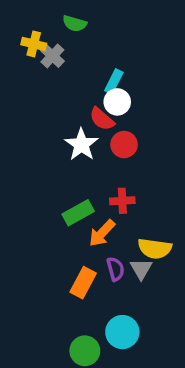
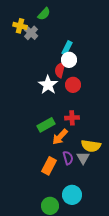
green semicircle: (75, 24) -> (44, 14), turned -64
red semicircle: (102, 119) -> (60, 70), turned 63

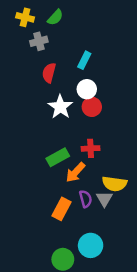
yellow cross: (20, 26) -> (25, 17), moved
gray cross: (31, 33) -> (39, 41), turned 32
white circle: (69, 60) -> (87, 89), moved
red semicircle: (60, 70) -> (49, 73), moved

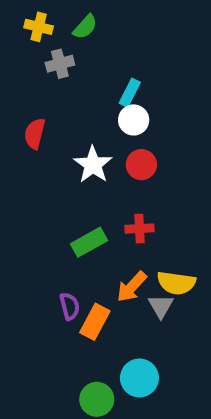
red semicircle: (49, 73) -> (35, 134), moved
white circle: (87, 89) -> (134, 120), moved
orange arrow: (75, 172) -> (132, 287), moved
purple semicircle: (86, 199) -> (70, 306), moved

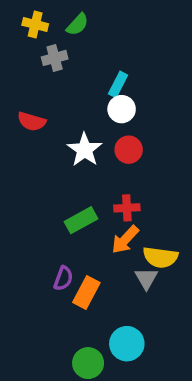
red semicircle: (35, 134) -> (32, 121), turned -88
orange arrow: (132, 287) -> (125, 240), moved
purple semicircle: (70, 306) -> (63, 278), turned 35

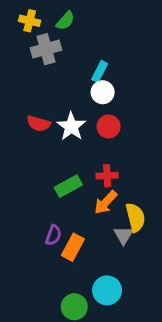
gray cross: (55, 58) -> (46, 49), size x1.4
red semicircle: (32, 121) -> (39, 124), moved
yellow semicircle: (160, 257) -> (135, 217), turned -112

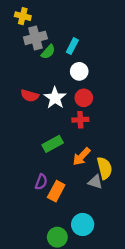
green semicircle: (65, 21) -> (48, 52), moved
cyan rectangle: (100, 71) -> (72, 46), moved
red cross: (107, 176) -> (80, 120), moved
gray triangle: (123, 235) -> (95, 182), turned -42

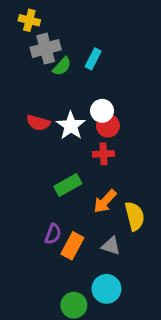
white circle: (79, 71) -> (102, 111), moved
gray triangle: (95, 182) -> (111, 246), moved

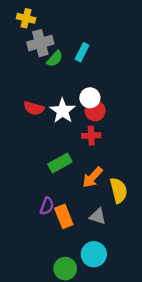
orange rectangle: (72, 246) -> (64, 216), turned -50

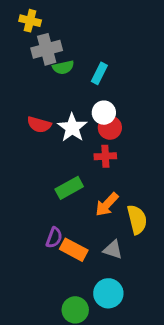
cyan rectangle: (82, 52) -> (99, 73), moved
green semicircle: (55, 59) -> (63, 67), turned 36
orange rectangle: (64, 216) -> (74, 250), turned -40

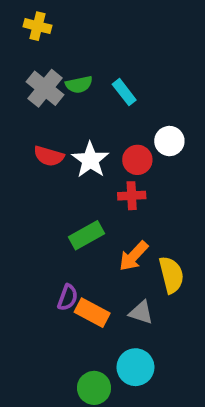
gray cross: (47, 49) -> (45, 88), moved, turned -36
cyan rectangle: (99, 73) -> (124, 92), turned -65
white circle: (104, 113) -> (169, 141), moved

